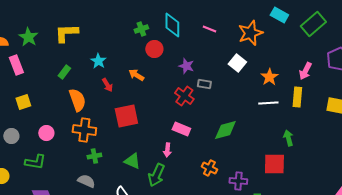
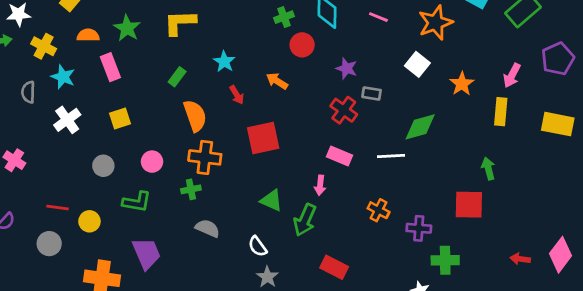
white line: (268, 103) -> (391, 156), moved
green diamond: (225, 130) -> (420, 127), moved
green cross: (94, 156) -> (191, 189), moved

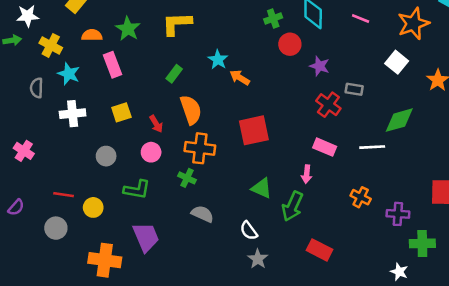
purple star: (347, 68) -> (319, 66), moved
orange arrow: (277, 81) -> (240, 78), moved
red arrow: (237, 95) -> (156, 124), moved
white cross: (67, 120) -> (73, 114), turned 30
green cross: (191, 189) -> (187, 178), turned 36

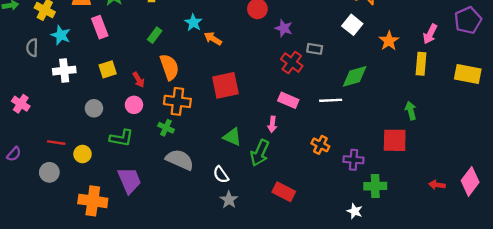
gray semicircle: (202, 214) -> (180, 160), size x1.4

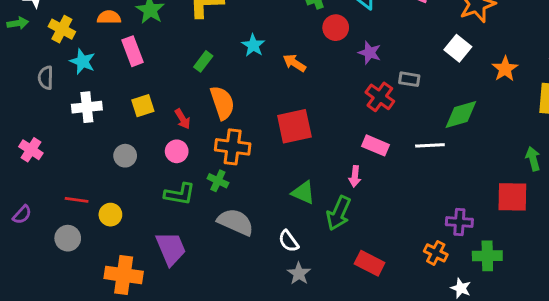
orange arrow: (213, 39) -> (294, 63), moved
green L-shape: (121, 138) -> (180, 194), moved
orange cross: (320, 145) -> (436, 253), moved

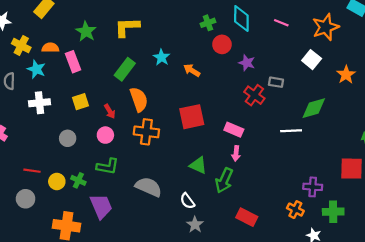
orange semicircle: (109, 17) -> (50, 48), moved
green rectangle: (203, 61) -> (125, 69), size x1.5
pink rectangle: (375, 145) -> (234, 130), moved
green cross: (218, 181) -> (78, 180), moved

